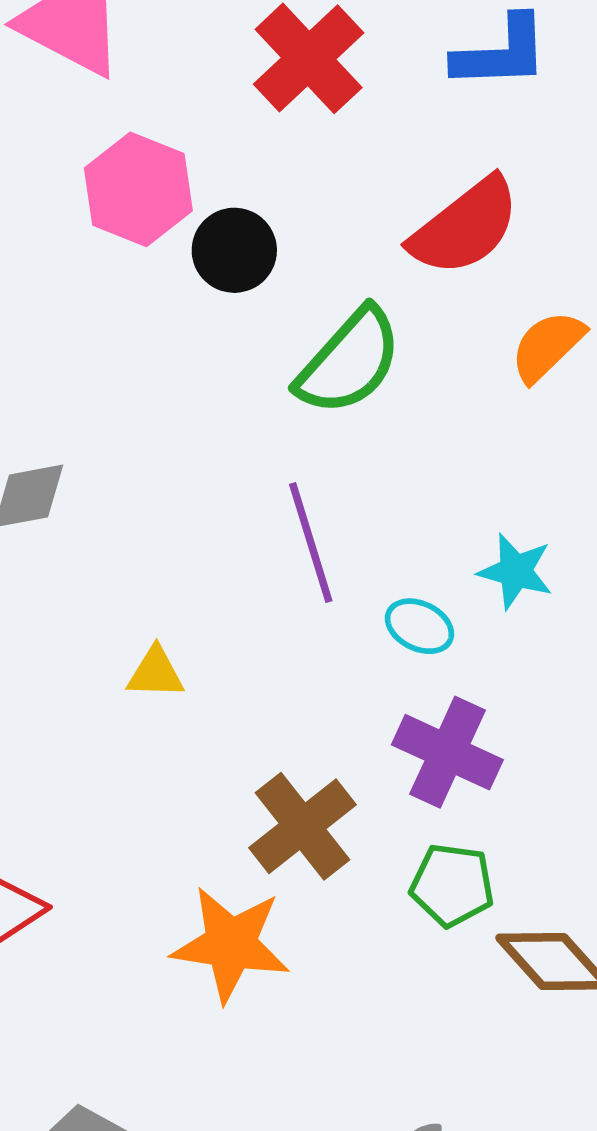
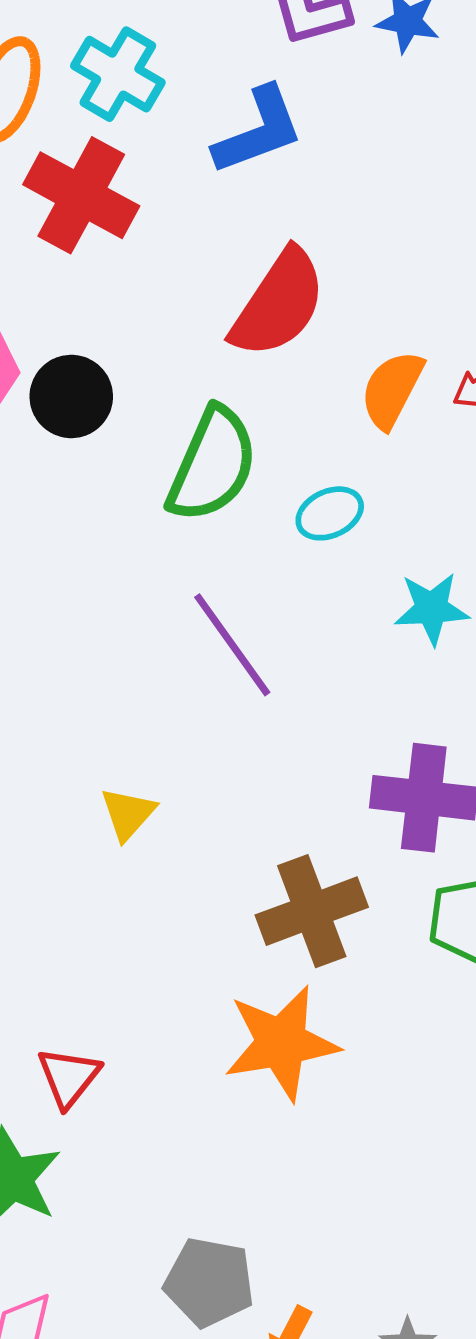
cyan ellipse: (419, 626) -> (330, 513), moved, turned -32
yellow triangle: (156, 673) -> (128, 814), turned -32
brown cross: (302, 826) -> (312, 911), turned 36

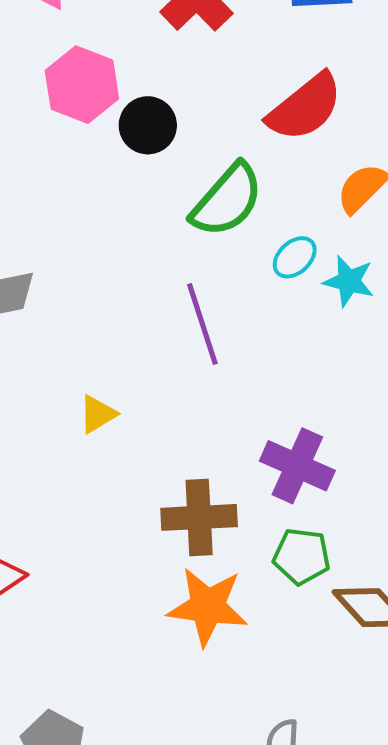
cyan ellipse: (330, 513) -> (295, 257), turned -36
cyan star: (432, 609) -> (349, 281), moved
orange star: (281, 1043) -> (208, 607), moved

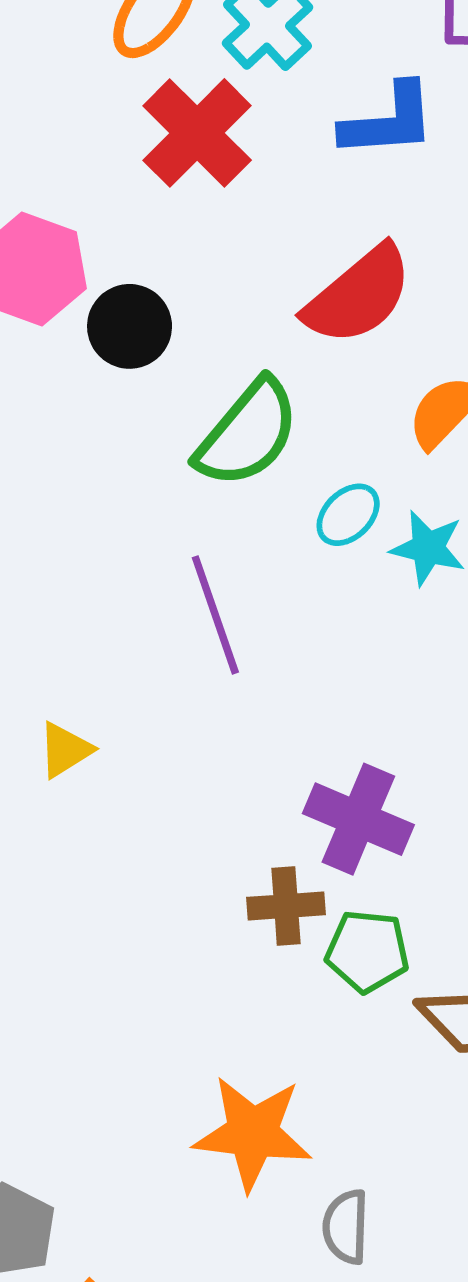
brown cross: (199, 517) -> (286, 906), moved, size x0.7
orange star: (208, 607) -> (253, 1133), moved

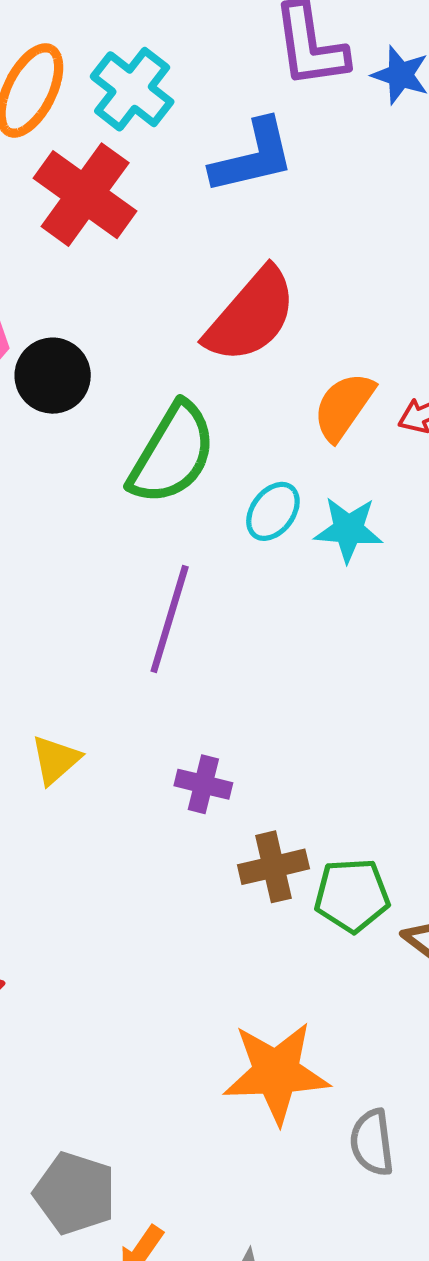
purple line: (215, 615) -> (170, 619), turned 45
purple cross: (358, 819) -> (203, 784), moved, size x0.6

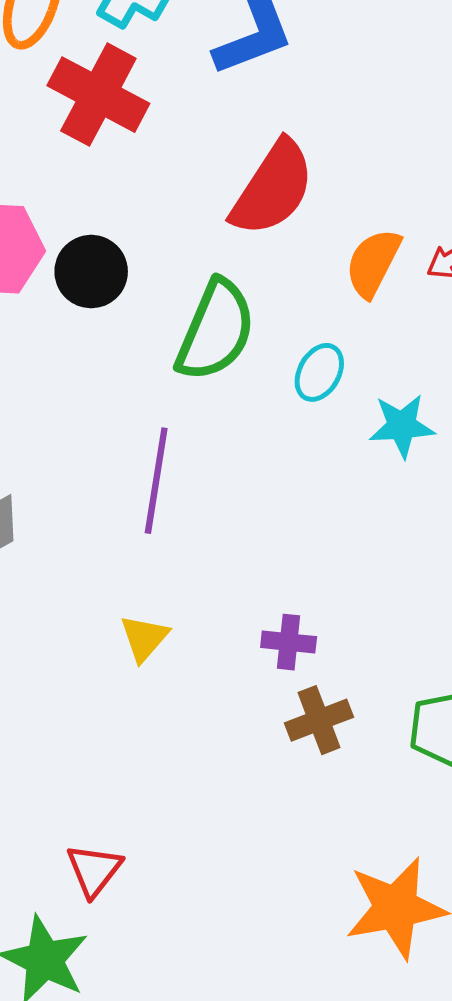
cyan star: (348, 529) -> (402, 426), moved
purple line: (170, 619) -> (156, 481), moved
brown cross: (273, 867) -> (319, 720), moved

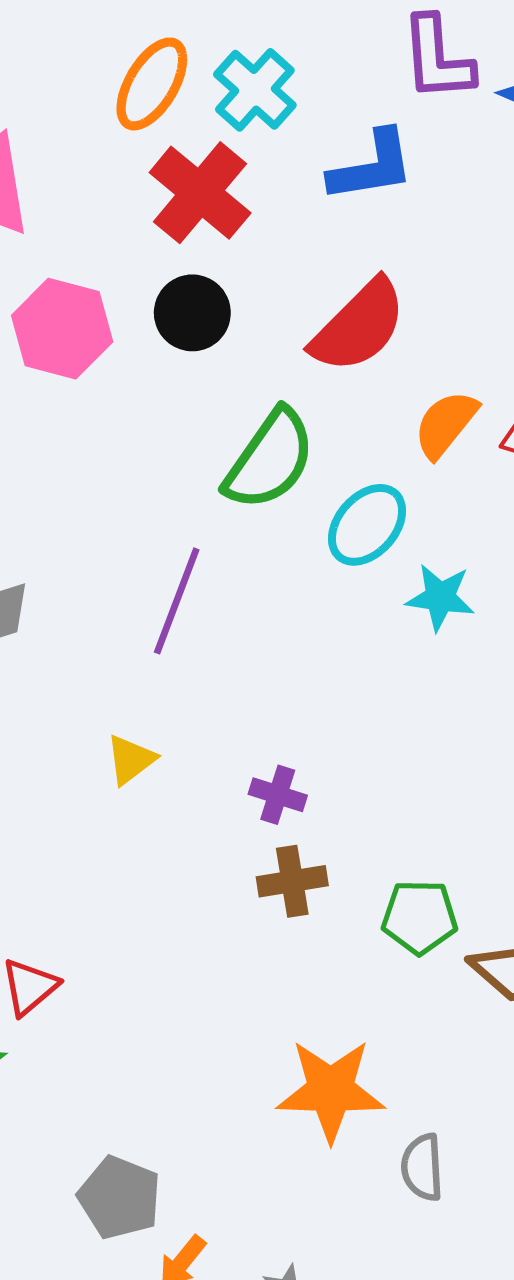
black circle: (91, 272) -> (192, 313), moved
cyan ellipse: (319, 372) -> (367, 525), size x1.4

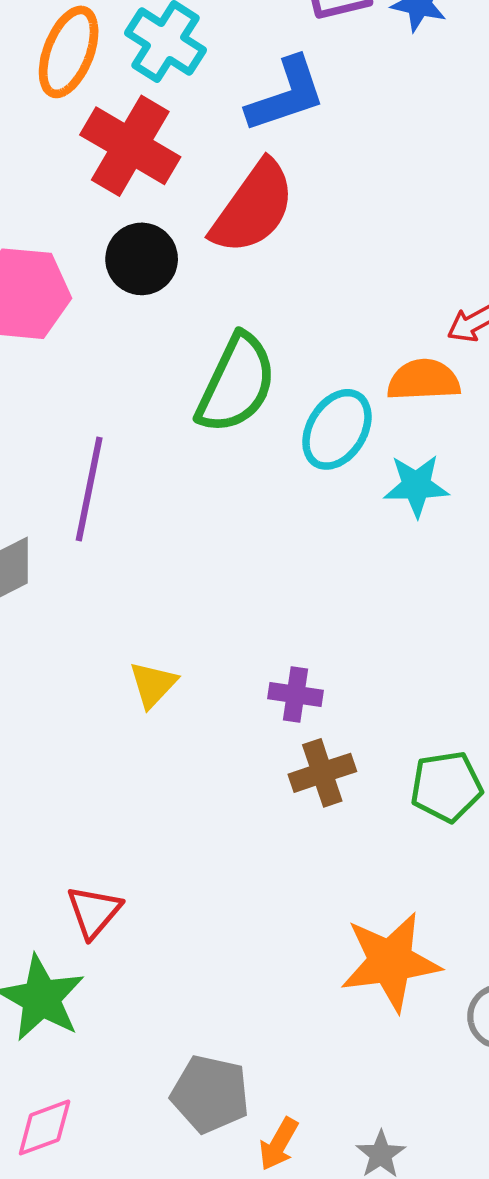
red semicircle: (359, 326) -> (253, 207), moved
orange semicircle: (446, 424) -> (424, 380), moved, turned 58
purple line: (177, 601) -> (89, 489), moved

